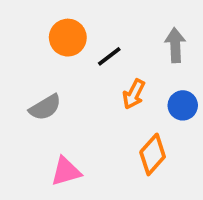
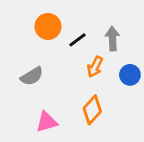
gray arrow: (175, 45) -> (112, 39), moved
orange diamond: (153, 154) -> (92, 110), moved

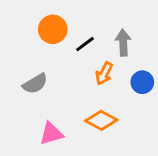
orange diamond: (92, 110) -> (101, 120), turned 76

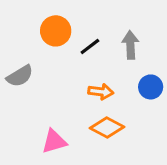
orange arrow: (104, 73) -> (101, 92), moved, turned -110
gray semicircle: (35, 84) -> (20, 76), moved

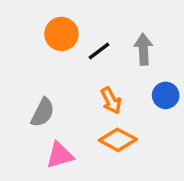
gray semicircle: (20, 76) -> (43, 112), moved, turned -32
orange arrow: (101, 92) -> (111, 101), turned 55

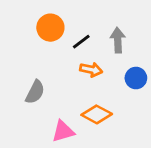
orange arrow: (111, 101) -> (91, 70), moved, turned -50
pink triangle: (60, 155) -> (63, 131), moved

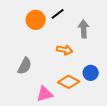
black line: (81, 42) -> (58, 14), moved
blue circle: (136, 78) -> (91, 73), moved

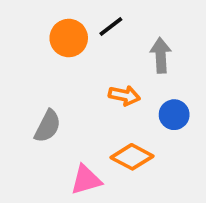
blue circle: (91, 73) -> (174, 115), moved

